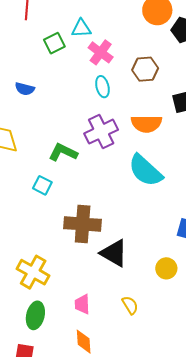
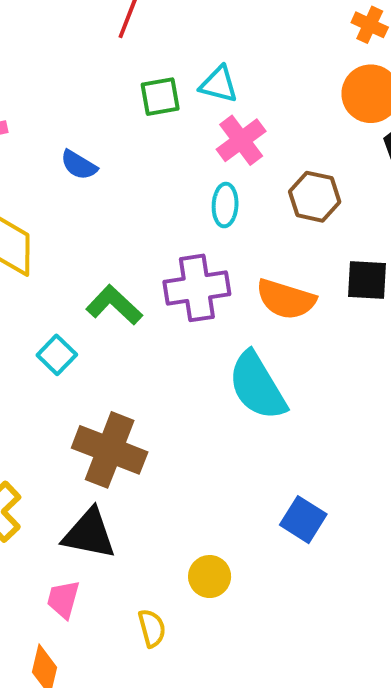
black triangle: (114, 253) -> (89, 534), moved, turned -36
yellow circle: (166, 268) -> (210, 577), moved

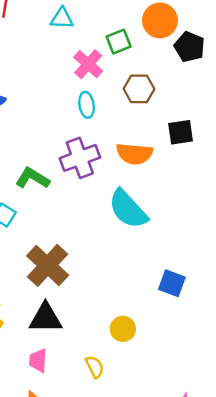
cyan triangle: (219, 84) -> (62, 18), moved
green square: (160, 97) -> (119, 42), moved
brown cross: (110, 450) -> (48, 265), turned 33

